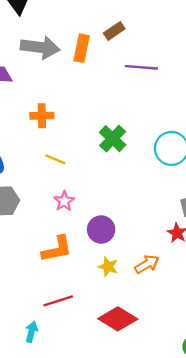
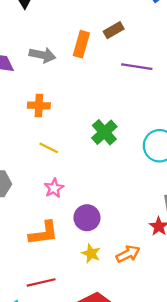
gray arrow: (40, 47) -> (42, 55), moved, size x0.7

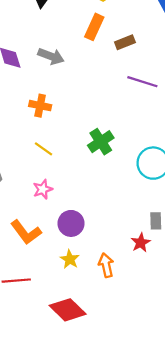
orange rectangle: (81, 44) -> (94, 27), moved
orange L-shape: (44, 233) -> (26, 232), turned 52
orange arrow: (128, 254) -> (106, 265), turned -85

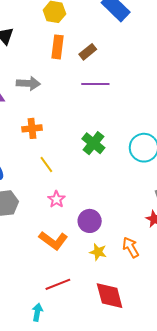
purple line: (142, 82) -> (95, 84), moved
yellow line: (43, 149) -> (46, 165), turned 36
red diamond: (68, 310) -> (110, 296), turned 48

